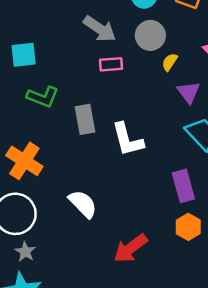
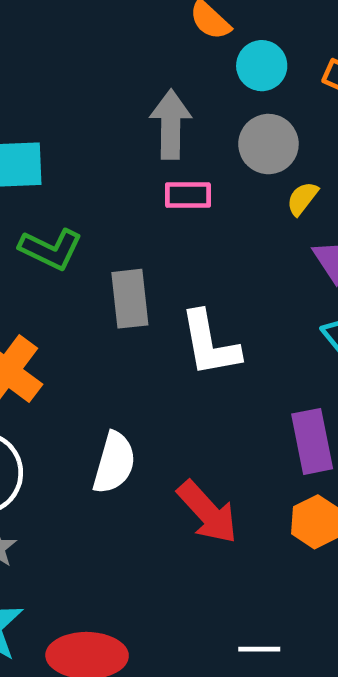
gray arrow: (100, 29) -> (171, 124), turned -128
white semicircle: (83, 204) -> (114, 463), turned 56
red arrow: (130, 248) -> (207, 512), moved, turned -99

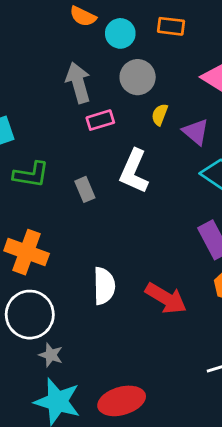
yellow semicircle: (302, 198) -> (160, 115), moved
gray rectangle: (130, 299) -> (85, 189), size x0.7
white L-shape: (210, 344) -> (134, 171), moved, turned 51

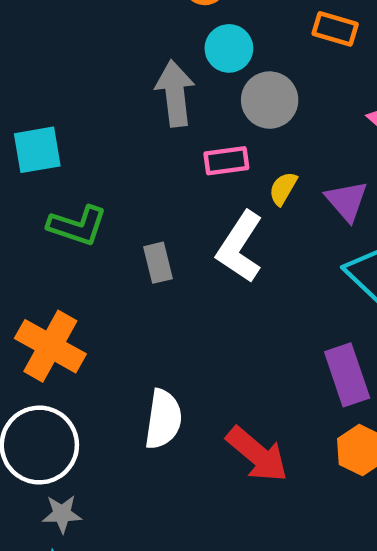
cyan circle: (120, 33) -> (229, 48), moved
yellow semicircle: (160, 115) -> (283, 188), moved
pink rectangle: (100, 120) -> (226, 161), moved
gray star: (51, 355) -> (62, 514), turned -30

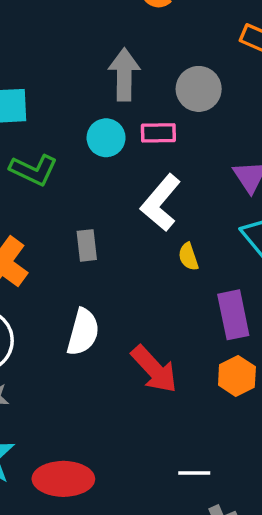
cyan circle: (229, 48) -> (106, 138), moved
yellow semicircle: (283, 188) -> (188, 257), moved, turned -56
gray rectangle: (158, 263) -> (87, 245), moved

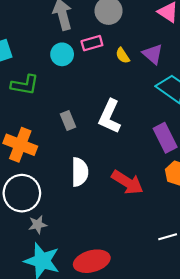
white L-shape: (161, 203) -> (110, 117), moved
yellow semicircle: (188, 257) -> (123, 56), moved

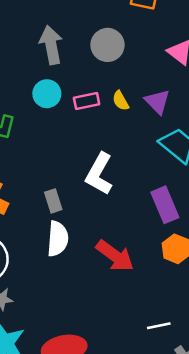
pink rectangle: (92, 43) -> (87, 101), moved
gray rectangle: (68, 121) -> (53, 201), moved

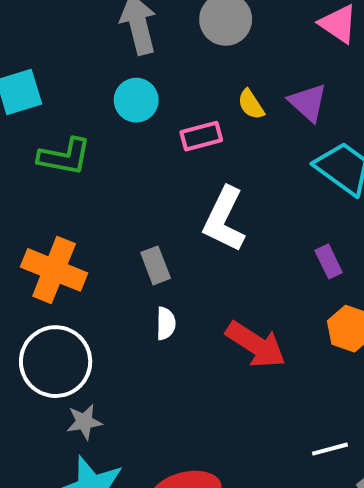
pink rectangle: (87, 101) -> (201, 136), moved
purple rectangle: (165, 205) -> (329, 261), size x0.6
white semicircle: (58, 239) -> (166, 323), size x0.6

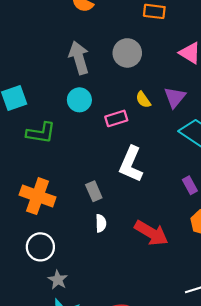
purple triangle: (308, 102) -> (175, 97), turned 30
white circle: (56, 362) -> (40, 247), size x0.7
gray star: (84, 422) -> (58, 280), turned -30

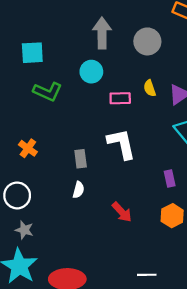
white L-shape: (131, 164) -> (121, 144), turned 128
orange cross: (38, 196) -> (28, 148), size x0.6
red arrow: (151, 233) -> (122, 212), size x0.7
gray star: (58, 280) -> (24, 230), turned -30

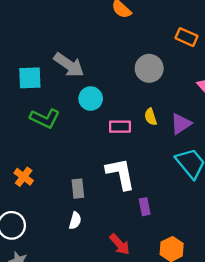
gray arrow: (102, 33) -> (69, 65), moved, turned 124
purple rectangle: (170, 179) -> (145, 207), moved

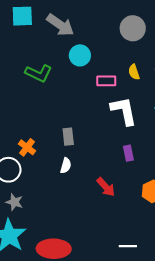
cyan square: (30, 78) -> (22, 16), moved
white L-shape: (120, 174) -> (124, 111), moved
orange cross: (24, 177) -> (27, 147), moved

